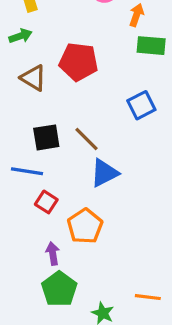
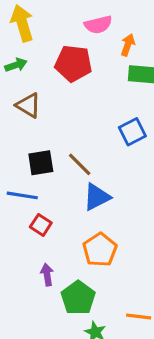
red pentagon: (79, 62) -> (73, 63), moved
orange pentagon: (85, 226) -> (100, 250), moved
green pentagon: (59, 289) -> (78, 298), moved

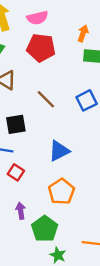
pink semicircle: (98, 25) -> (37, 18), moved
brown line: (80, 164) -> (46, 99), moved

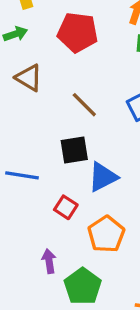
black square: (16, 124) -> (74, 150), moved
red square: (16, 172) -> (66, 207), moved

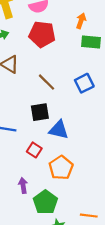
blue triangle: (103, 177) -> (59, 130), turned 40

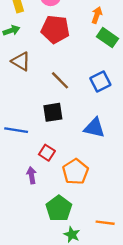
green rectangle: (91, 42) -> (107, 38), turned 30
blue triangle: (59, 130) -> (94, 128), moved
purple arrow: (23, 185) -> (32, 175), moved

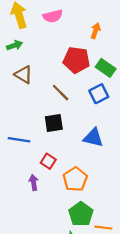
red pentagon: (55, 29) -> (76, 60), moved
green rectangle: (107, 38) -> (106, 68), moved
green pentagon: (59, 208) -> (81, 214), moved

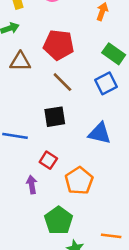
red pentagon: (76, 60) -> (59, 45), moved
brown triangle: (23, 75) -> (20, 62), turned -30
green pentagon: (81, 214) -> (59, 220), moved

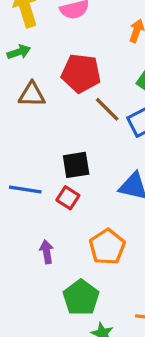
brown line: (62, 82) -> (107, 109), moved
red square: (48, 160) -> (68, 198), moved

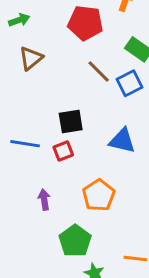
red pentagon: (81, 73) -> (85, 23), moved
brown triangle: (32, 95) -> (31, 58), turned -40
red square: (68, 198) -> (63, 151), turned 36

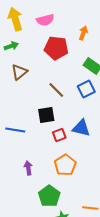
brown line: (99, 72) -> (56, 90), moved
red square: (63, 151) -> (59, 135), moved

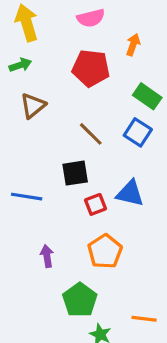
pink semicircle: (45, 20) -> (91, 18), moved
blue square: (86, 89) -> (138, 132), turned -30

